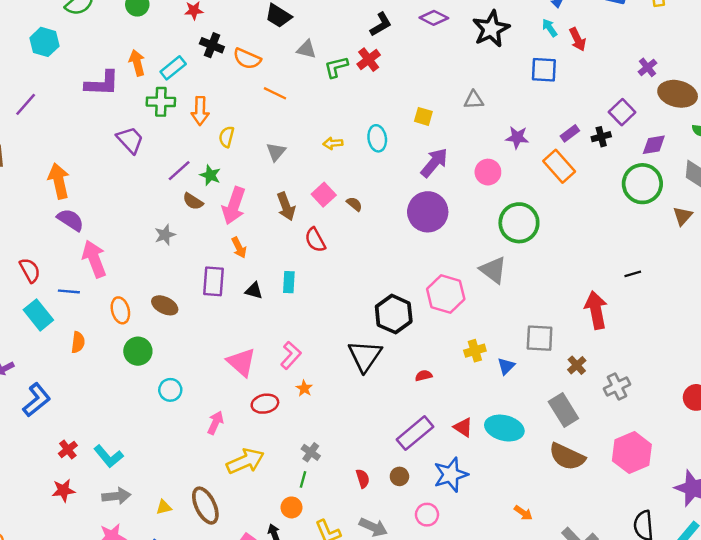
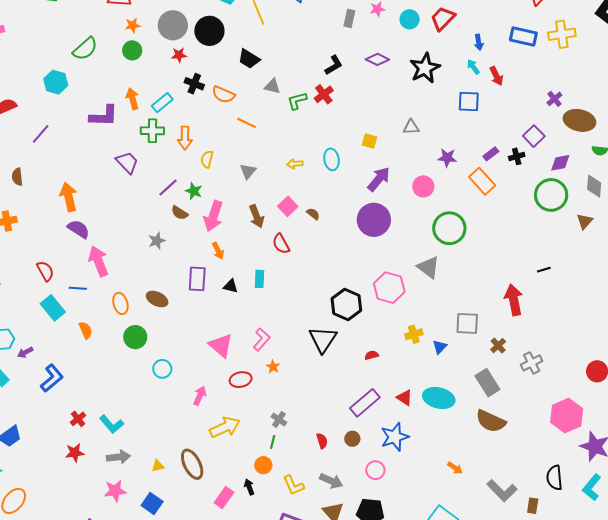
orange semicircle: (78, 342) -> (86, 330), turned -30
pink hexagon: (632, 453) -> (567, 416), moved

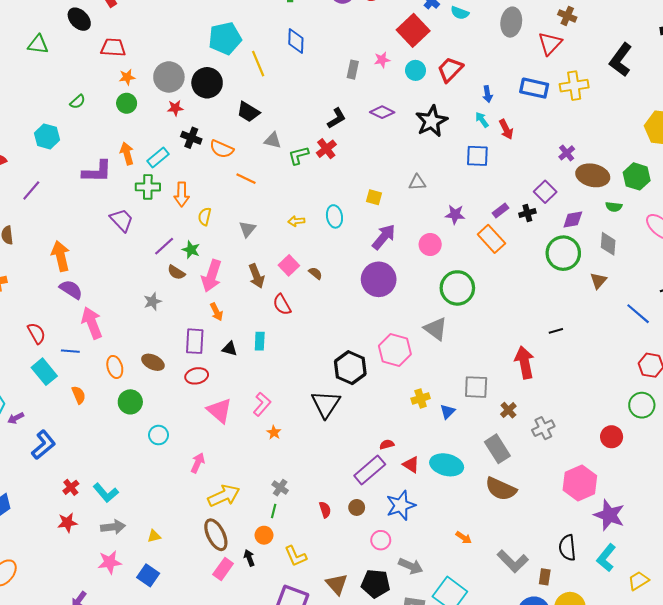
green semicircle: (85, 49) -> (78, 102), size x0.6
red semicircle: (372, 355) -> (387, 444), moved
red ellipse: (241, 380) -> (197, 376), moved
brown ellipse: (192, 464) -> (216, 535), moved
gray arrow: (331, 481) -> (411, 566), moved

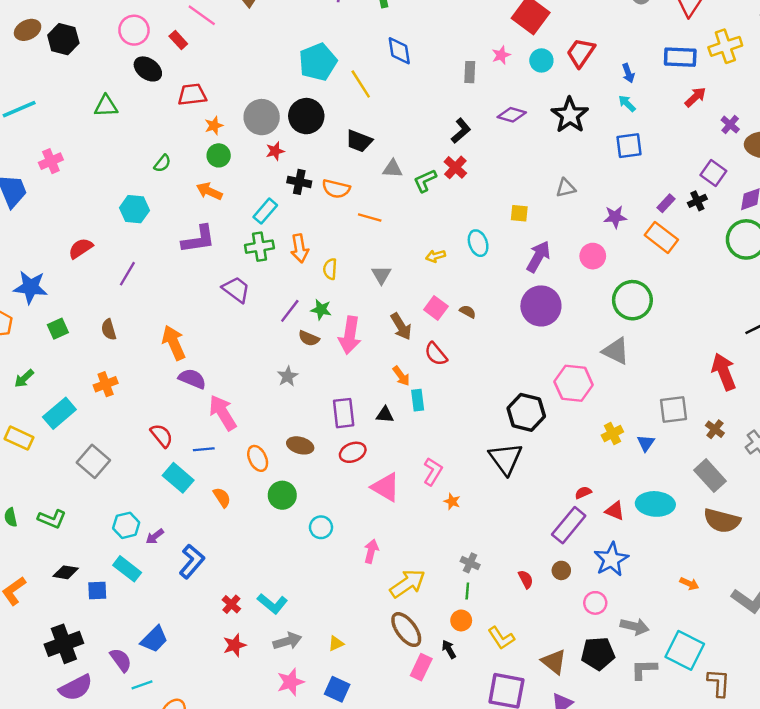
red arrow: (506, 129) -> (695, 97), moved, turned -96
orange arrow: (127, 154) -> (209, 191), moved, turned -40
orange arrow: (216, 312) -> (401, 376), moved

